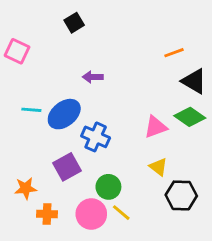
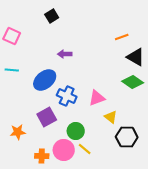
cyan line: (31, 110) -> (12, 70), moved
pink triangle: (156, 127) -> (97, 98), moved
orange cross: (47, 214) -> (42, 156), moved

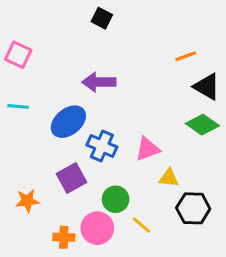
black square: (52, 16) -> (102, 18), moved, turned -32
purple arrow: (65, 54) -> (99, 82), size x1.5
yellow triangle: (111, 117) -> (169, 178), turned -32
yellow line: (85, 149) -> (141, 225), moved

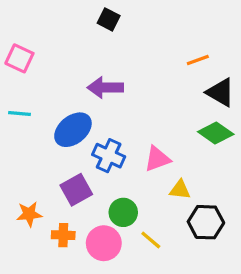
orange cross: (64, 237) -> (63, 235), moved

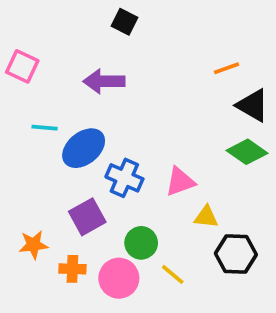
purple arrow: (105, 88) -> (104, 81), moved
cyan line: (19, 113) -> (45, 128), moved

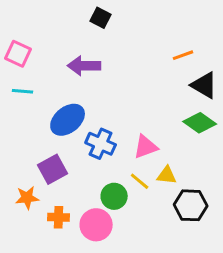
cyan line: (45, 128) -> (23, 91), moved
purple square: (87, 217) -> (53, 169), moved
yellow line: (173, 274) -> (140, 181), moved

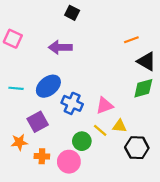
cyan line: (23, 91) -> (16, 88), moved
green diamond: (200, 123) -> (143, 88), turned -50

